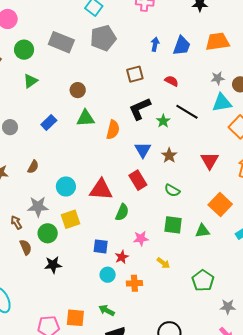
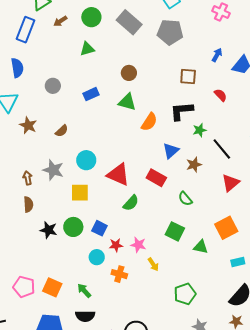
black line: (187, 112) -> (222, 149), moved
red rectangle: (138, 180) -> (156, 178), turned -48
green circle: (48, 233) -> (73, 227), moved
pink star: (141, 238) -> (138, 245), moved

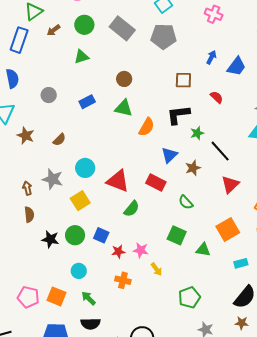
yellow square: (80, 193) -> (80, 201), turned -30
cyan circle: (97, 257) -> (79, 271), moved

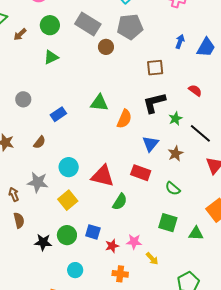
brown circle: (124, 79) -> (106, 47), moved
red semicircle: (217, 97) -> (195, 90), moved
blue rectangle: (87, 102) -> (58, 114), moved

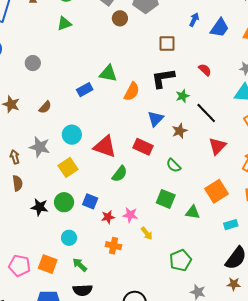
blue rectangle: (58, 114) -> (85, 90), moved

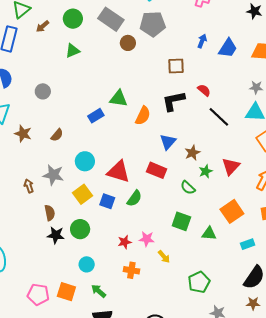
red semicircle: (205, 70) -> (204, 90), moved
green star: (183, 96) -> (206, 171), moved
black line: (206, 113) -> (219, 117), moved
brown semicircle: (17, 183) -> (50, 213), moved
blue square: (90, 201) -> (107, 201), moved

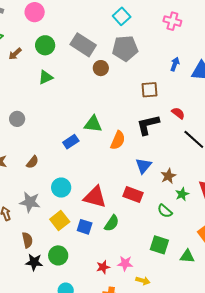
yellow arrow: (164, 257) -> (143, 281), turned -32

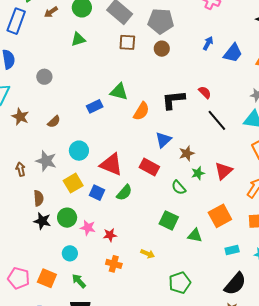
brown circle: (101, 68) -> (162, 49), moved
brown square: (150, 90) -> (127, 42), moved
pink star: (125, 263) -> (88, 228), moved

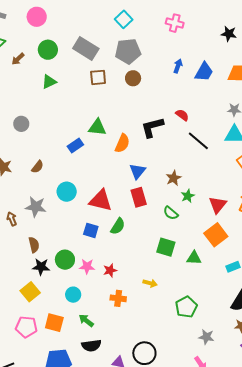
blue triangle: (163, 140) -> (138, 171), moved
red rectangle: (149, 167) -> (139, 197), turned 54
red triangle: (224, 171) -> (218, 205), moved
yellow square: (73, 183) -> (30, 292), moved

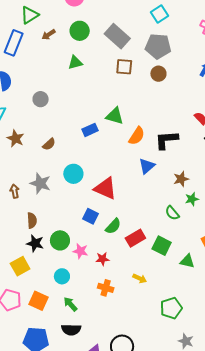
black L-shape: (152, 127) -> (166, 140), moved
red rectangle: (139, 197) -> (135, 238), moved, turned 66
green semicircle: (118, 226) -> (113, 226), moved

